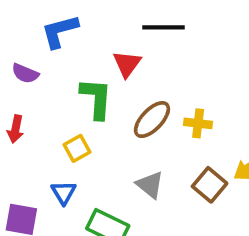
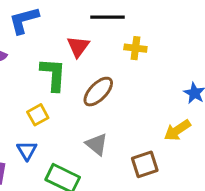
yellow cross: (198, 123) -> (135, 48), moved
brown square: (210, 185) -> (145, 164), moved, turned 32

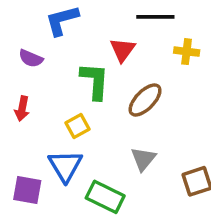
gray triangle: (97, 144) -> (143, 159), turned 30
blue triangle: (27, 150) -> (65, 166), size x1.5

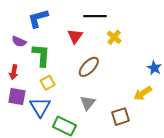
yellow cross: (187, 52) -> (114, 37), turned 32
green L-shape: (95, 81) -> (41, 55), moved
purple square: (27, 190) -> (17, 96), moved

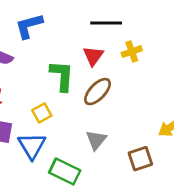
red triangle: (75, 36) -> (93, 56), moved
yellow cross: (114, 37) -> (132, 52), turned 32
green L-shape: (41, 55) -> (62, 76), moved

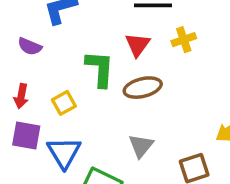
brown ellipse: (98, 92) -> (143, 88), turned 32
yellow square: (42, 113) -> (64, 103), moved

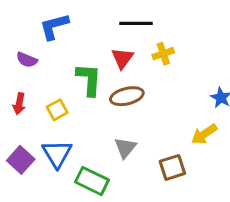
purple square: (26, 136) -> (21, 160), moved, turned 32

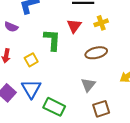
brown ellipse: (127, 96) -> (96, 53), moved
gray triangle: (125, 148) -> (88, 85), moved
brown square: (172, 167) -> (101, 109), moved

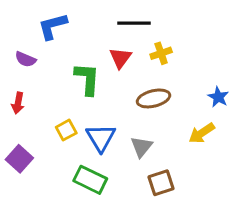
yellow square: (31, 60) -> (66, 130), moved
blue triangle: (31, 89) -> (101, 138), moved

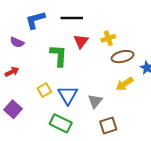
black line: (134, 23) -> (72, 18), moved
brown ellipse: (154, 98) -> (123, 57), moved
red arrow: (18, 103) -> (12, 72), turned -128
yellow arrow: (202, 133) -> (125, 84), moved

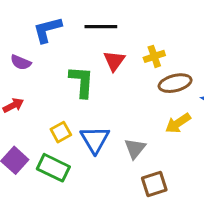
green rectangle: (61, 123) -> (53, 168), moved

